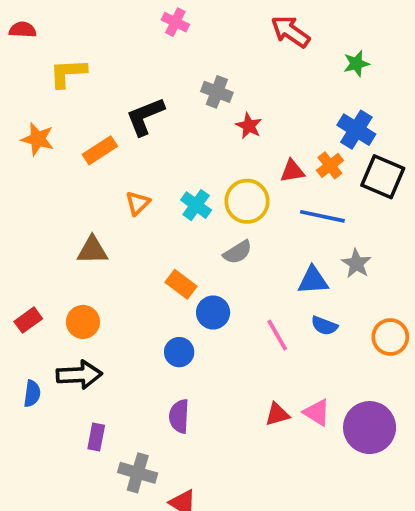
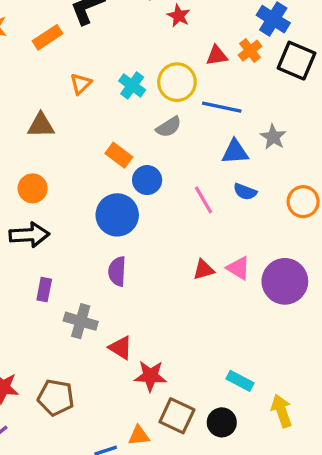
blue line: (322, 216) -> (222, 107), moved
blue circle: (179, 352) -> (117, 215), size x1.6

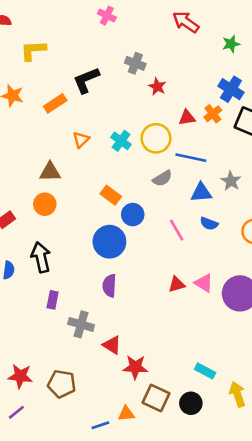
gray semicircle: (169, 127) -> (162, 178), moved
orange circle: (33, 188) -> (45, 204), moved
black arrow: (29, 235) -> (41, 257), turned -100

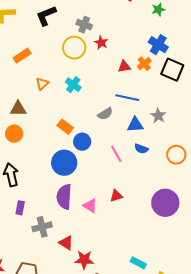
black L-shape: (86, 80) -> (46, 16), moved
yellow circle: (156, 138) -> (74, 48), moved
pink triangle: (204, 283) -> (90, 206), moved
purple semicircle: (109, 286) -> (64, 197), size x1.4
gray cross: (81, 324) -> (42, 227), turned -30

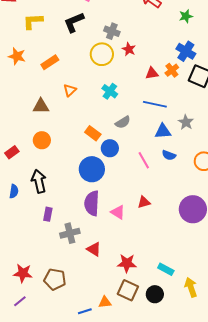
cyan cross: (73, 85) -> (110, 91), moved
brown triangle: (18, 109) -> (41, 106), moved
gray semicircle: (105, 114) -> (123, 122), moved
red star: (84, 260) -> (127, 263), moved

